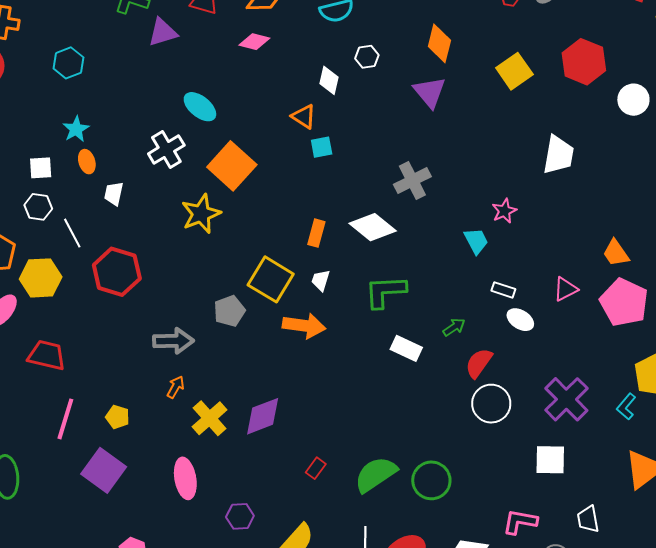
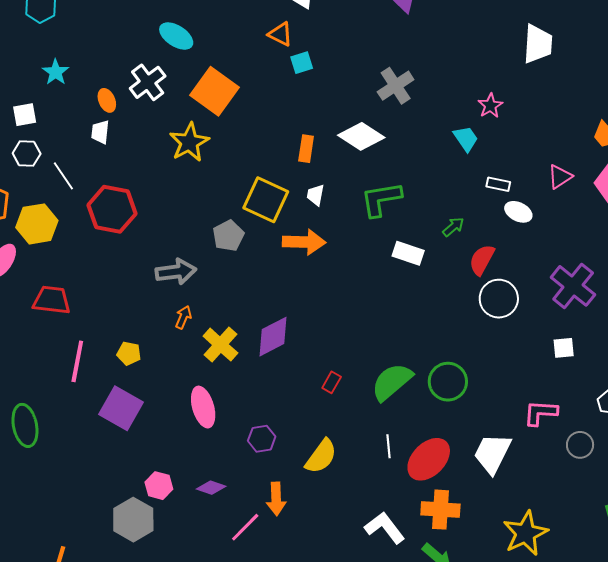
orange ellipse: (87, 162) -> (107, 100), moved
white square: (550, 460) -> (564, 348), size x0.7

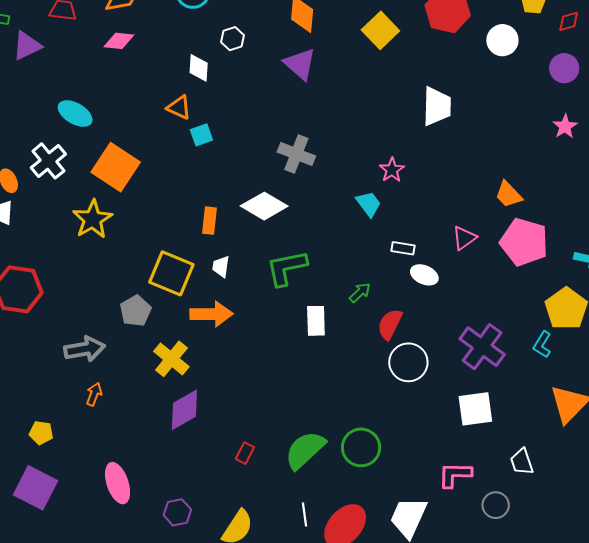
gray cross: (396, 86) -> (296, 154), turned -33
white rectangle: (408, 253) -> (316, 321), turned 72
yellow cross: (220, 345) -> (171, 359), moved
white square: (564, 348) -> (475, 409), size x1.6

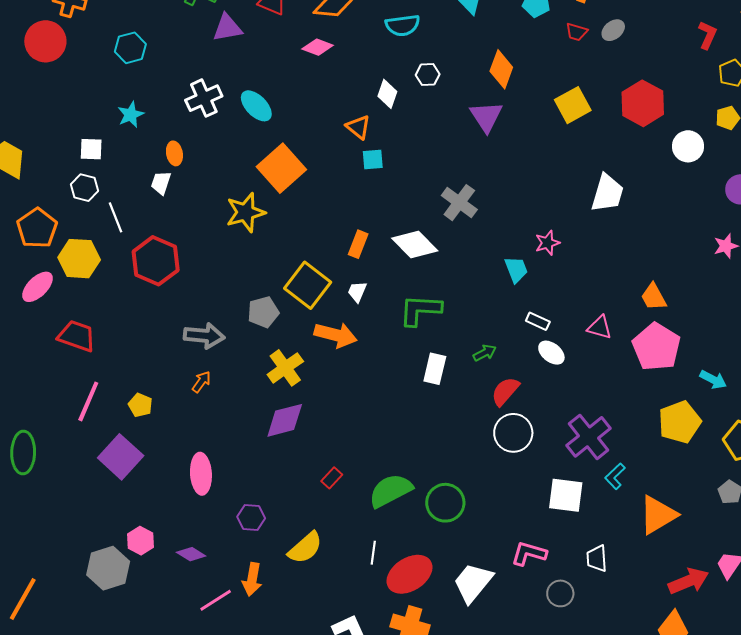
white cross: (48, 161) -> (204, 98), moved
pink triangle: (464, 238) -> (600, 327), turned 36
cyan L-shape: (542, 345) -> (615, 476), moved

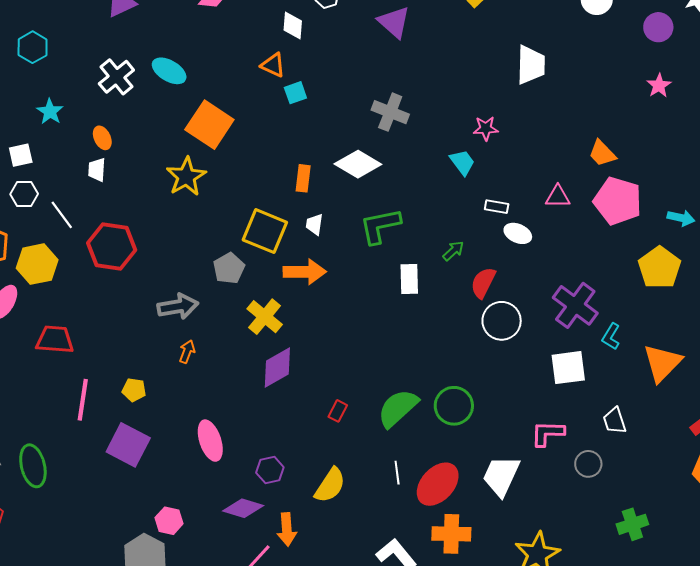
pink star: (547, 243) -> (486, 128), turned 30
purple diamond: (191, 554) -> (243, 508), moved, size x1.4

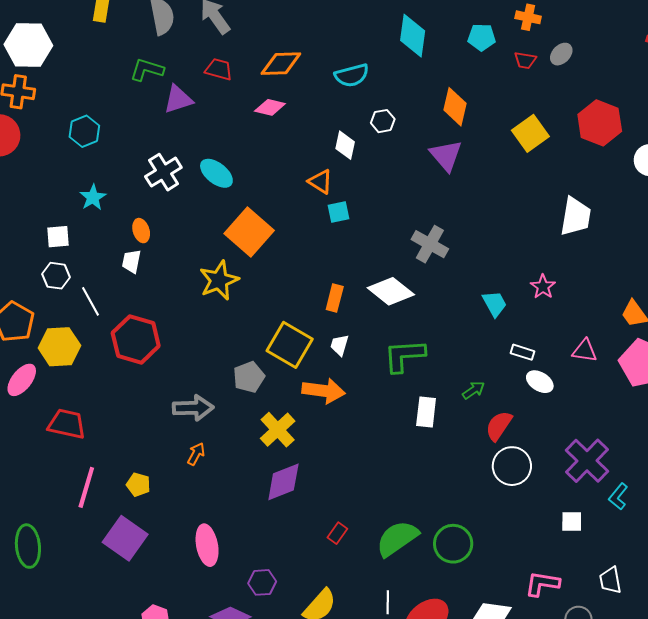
pink star: (486, 128) -> (543, 287), moved, turned 30
white square: (568, 368) -> (572, 521), size x0.6

